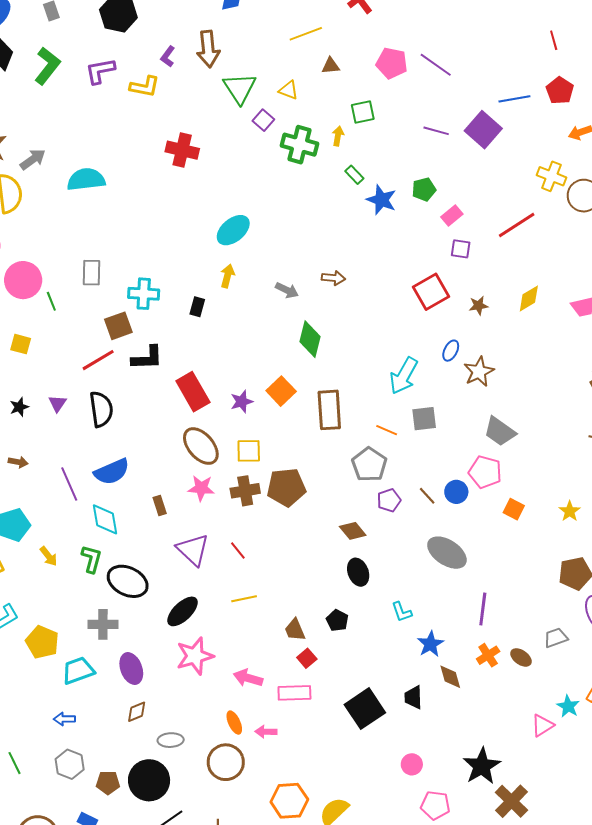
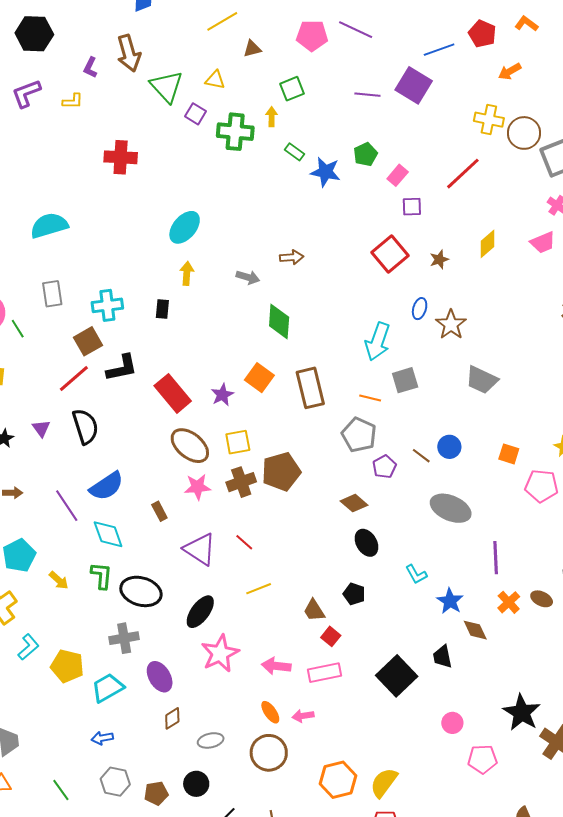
yellow L-shape: (145, 87) -> (73, 101), size x0.7
cyan semicircle: (86, 179) -> (49, 225), moved
pink pentagon: (485, 472) -> (541, 486), moved
black circle: (149, 780) -> (196, 784), size x0.6

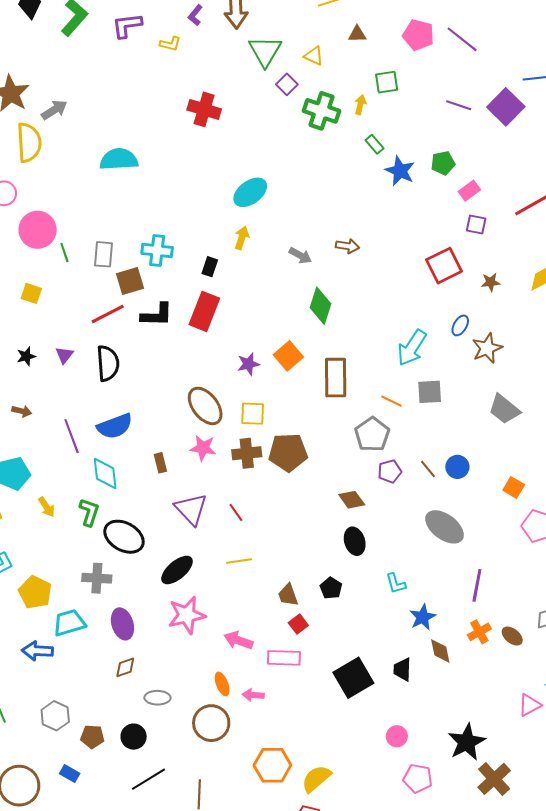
gray rectangle: (52, 294) -> (103, 254), moved
red rectangle: (173, 393) -> (204, 311), moved, turned 48
blue arrow: (102, 738) -> (37, 651), moved, size x1.4

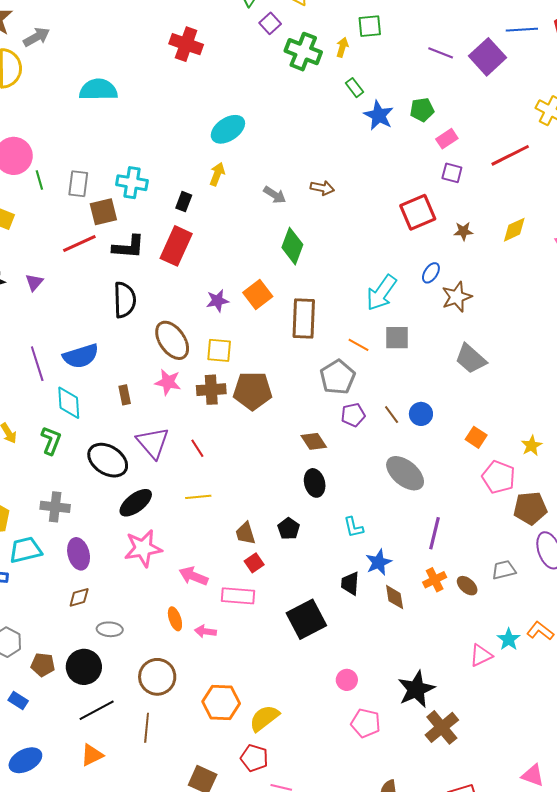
black semicircle: (108, 363) -> (125, 300), moved
black ellipse: (124, 537) -> (108, 460), moved
black trapezoid: (402, 669) -> (350, 583), moved
brown circle: (211, 723) -> (157, 677), moved
black circle: (134, 737) -> (84, 667), size x1.4

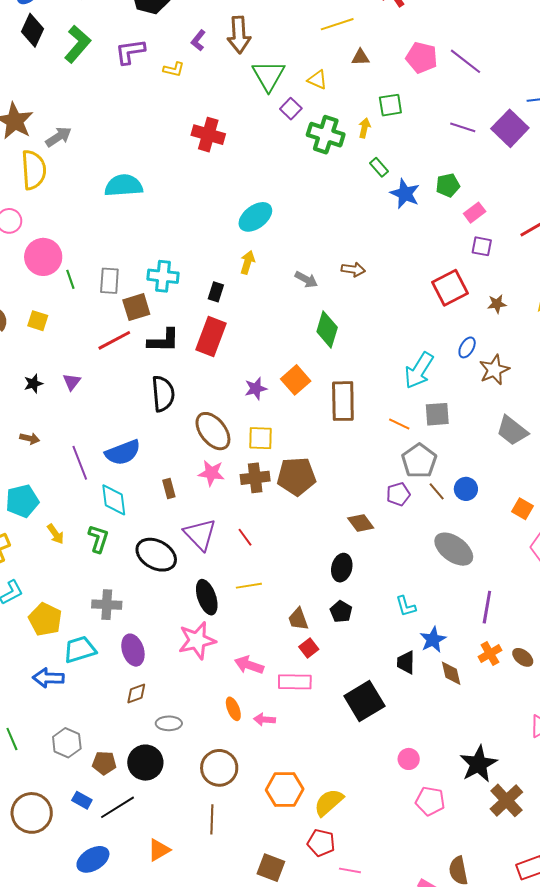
gray pentagon: (337, 377) -> (419, 461), moved
black ellipse: (315, 483) -> (342, 568), moved, turned 32
black ellipse: (136, 503) -> (207, 597), moved, turned -68
black line: (97, 710) -> (117, 807), moved

